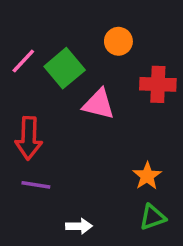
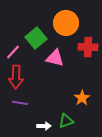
orange circle: (118, 41) -> (66, 23), size x1.6
pink line: (23, 61) -> (13, 52), moved
green triangle: (153, 217) -> (66, 121), moved

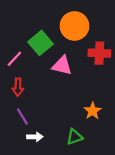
red arrow: (16, 77) -> (18, 87), size x0.7
purple line: (20, 103) -> (22, 117), turned 49
white arrow: (44, 126) -> (35, 137), moved

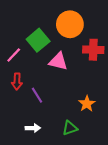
purple line: (22, 117) -> (37, 95), moved

